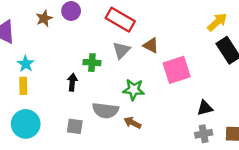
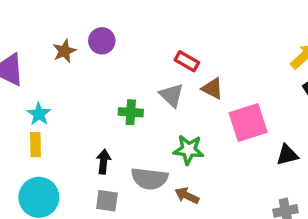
red rectangle: (120, 20) -> (187, 61), moved, size x0.6
gray triangle: (121, 50) -> (172, 95), turned -30
black arrow: (72, 82) -> (104, 162), moved
black triangle: (205, 108) -> (287, 155), moved

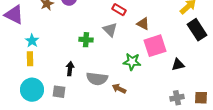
brown triangle: (212, 88) -> (143, 24), moved
green star: (189, 150) -> (132, 62), moved
gray square: (107, 201) -> (59, 92), moved

